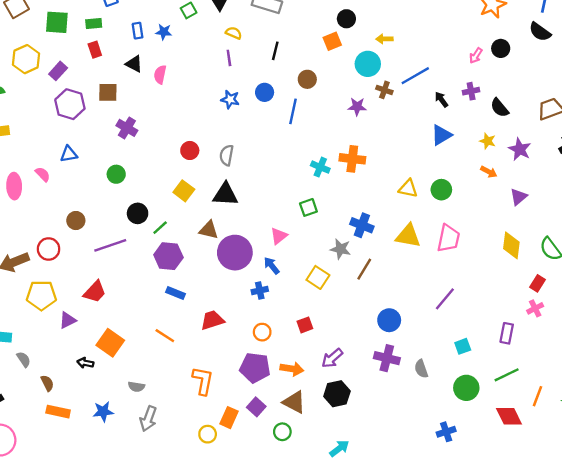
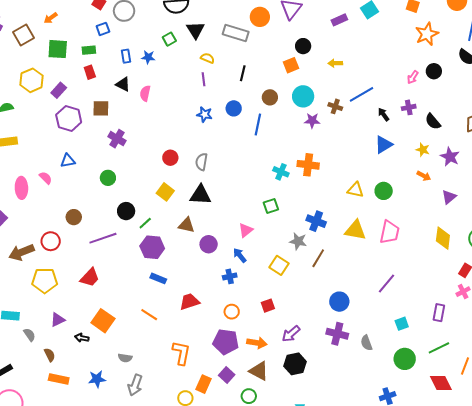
cyan circle: (368, 64) -> (303, 96), moved
purple circle: (235, 253) -> (209, 244), size x0.6
purple triangle: (68, 320) -> (58, 320), moved

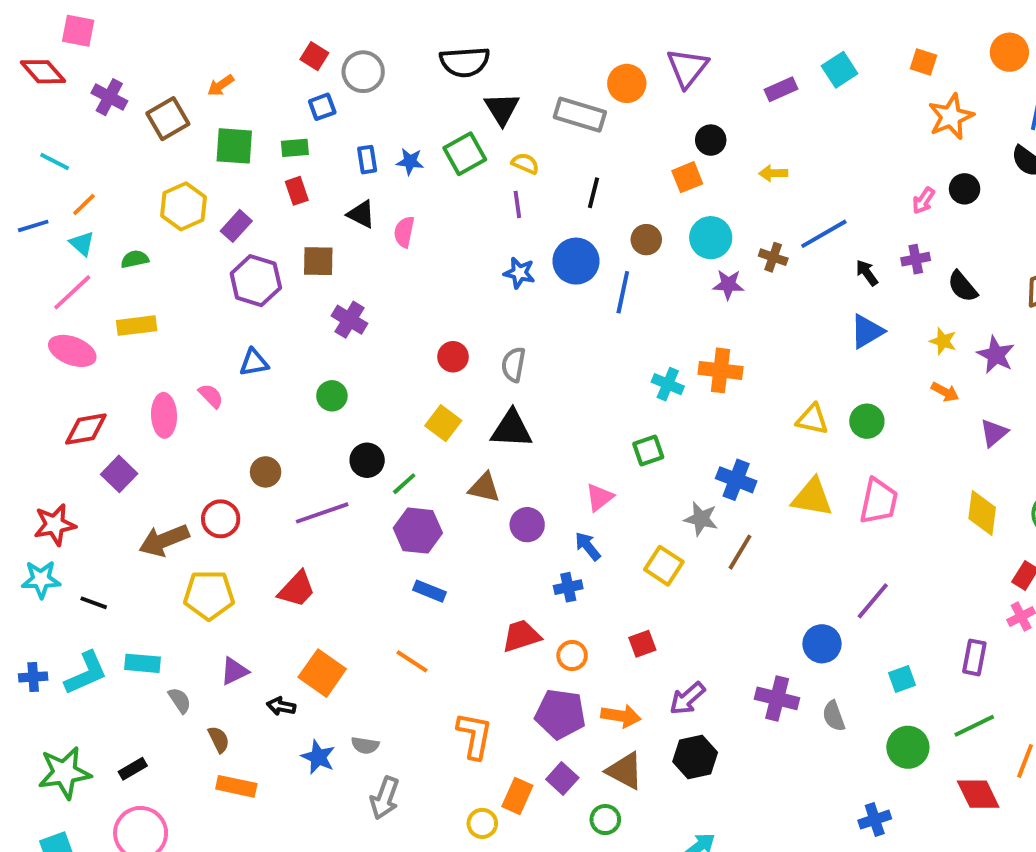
green square: (169, 39) -> (465, 154), moved, size x1.5
blue circle: (234, 108) -> (576, 261), size x1.5
red trapezoid: (189, 302) -> (521, 636), moved
blue circle: (339, 302) -> (822, 644), moved
blue star: (97, 379) -> (318, 757), moved, turned 30

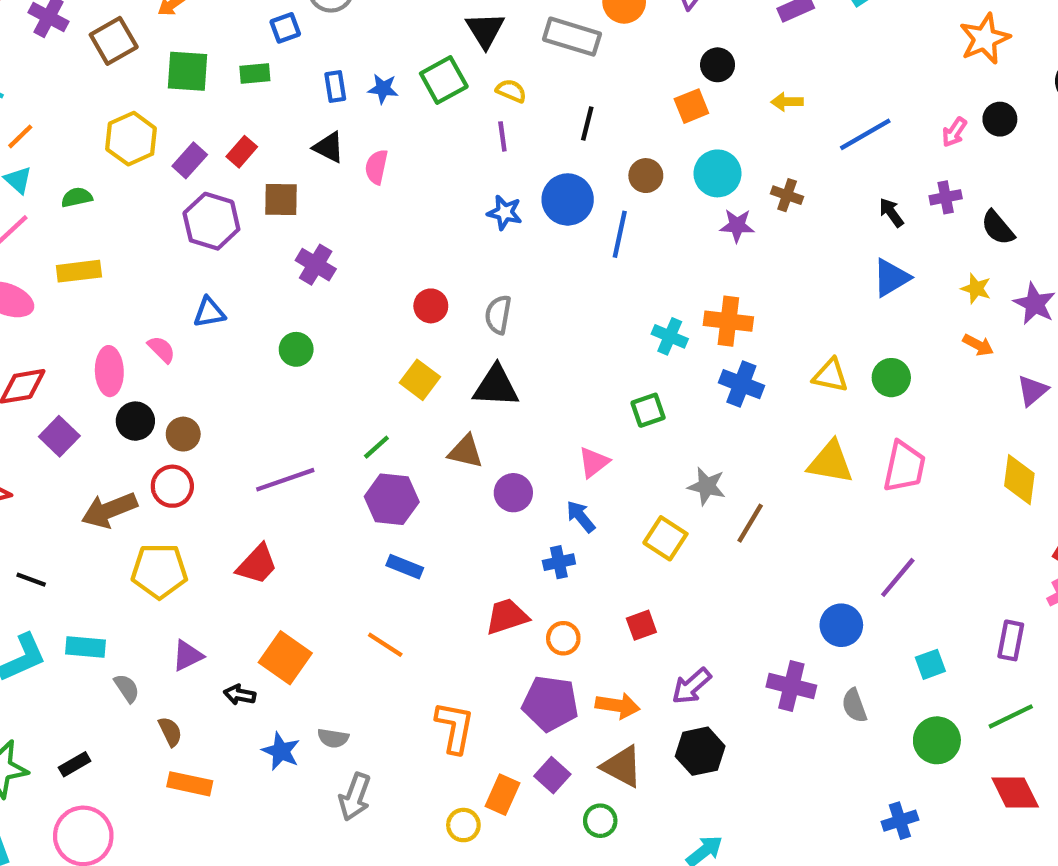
red rectangle: (297, 191) -> (242, 152), moved, turned 60
blue line: (824, 234) -> (865, 134), moved
black circle: (367, 460) -> (135, 421), moved
brown circle: (266, 472) -> (183, 434), moved
blue cross: (736, 480) -> (741, 384), moved

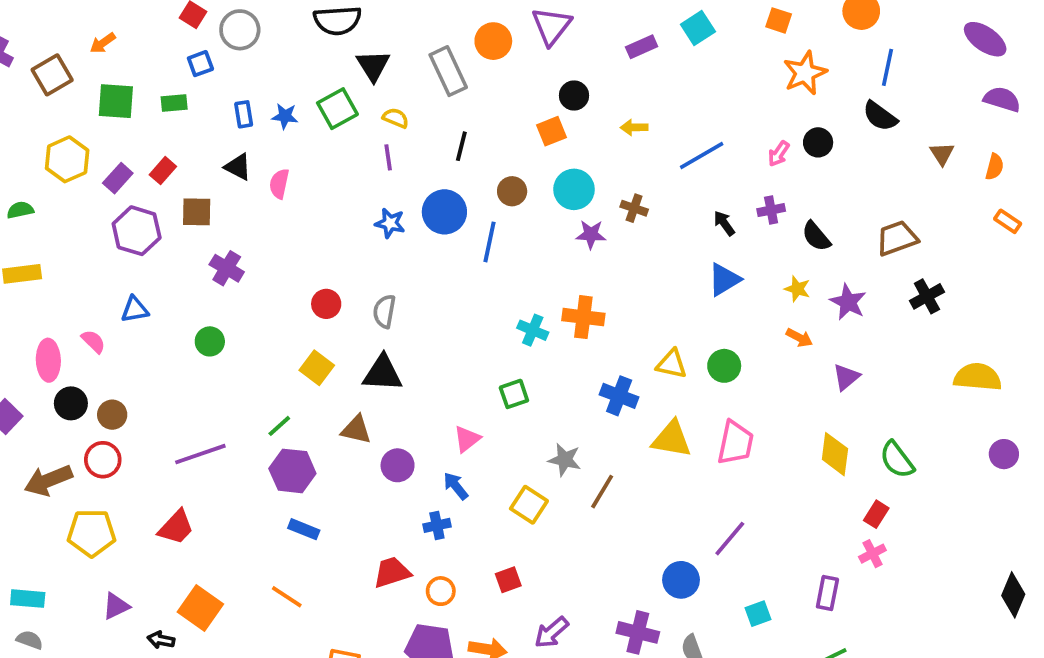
gray rectangle: (572, 37) -> (448, 71), turned 48
blue cross: (741, 384) -> (619, 396), moved
gray semicircle: (127, 688) -> (30, 640), moved, turned -36

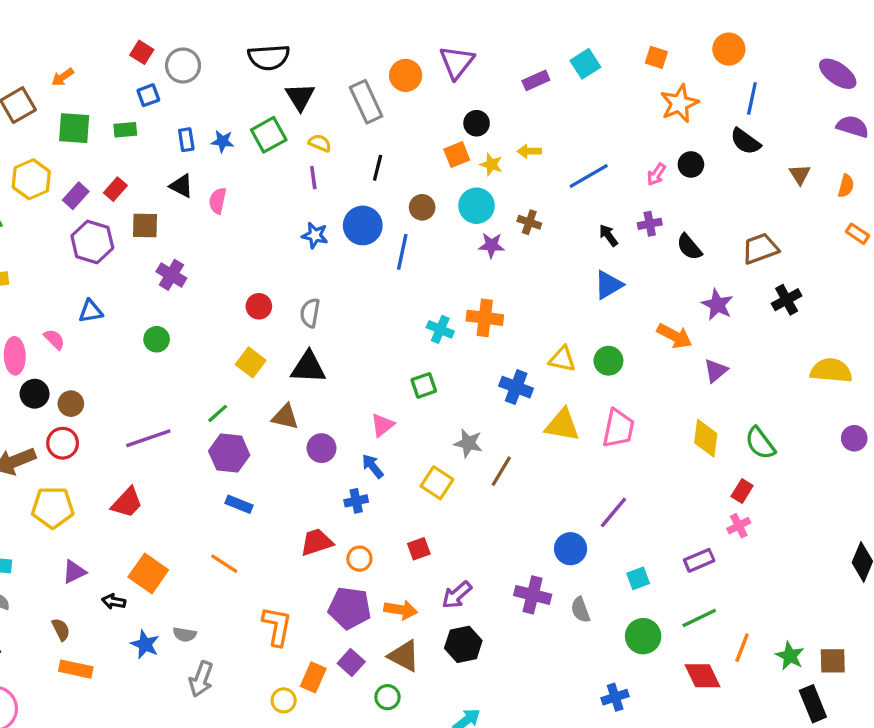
yellow star: (797, 289) -> (491, 164), moved
orange arrow: (799, 338) -> (674, 336), size x1.5
purple rectangle: (827, 593) -> (699, 560), turned 56

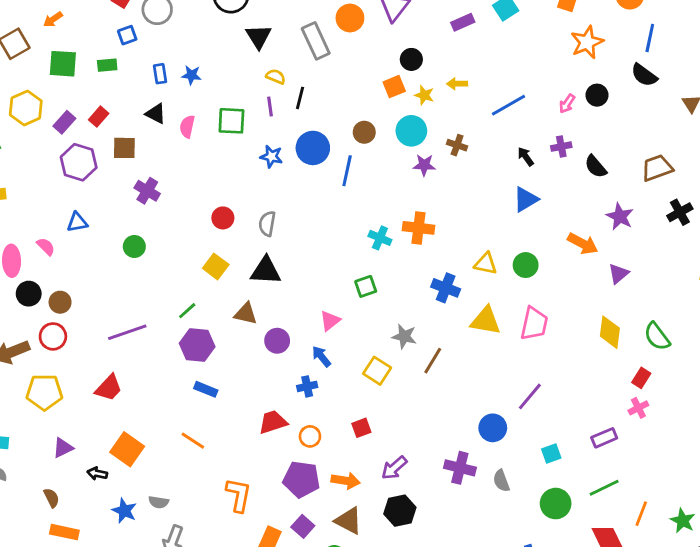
green square: (269, 135) -> (231, 121), moved, turned 32
black line: (378, 168) -> (300, 98), moved

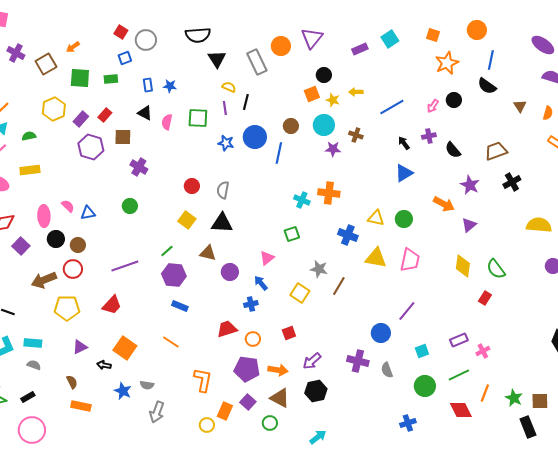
blue triangle: (77, 222) -> (88, 213), moved
pink cross: (638, 408) -> (483, 351), moved

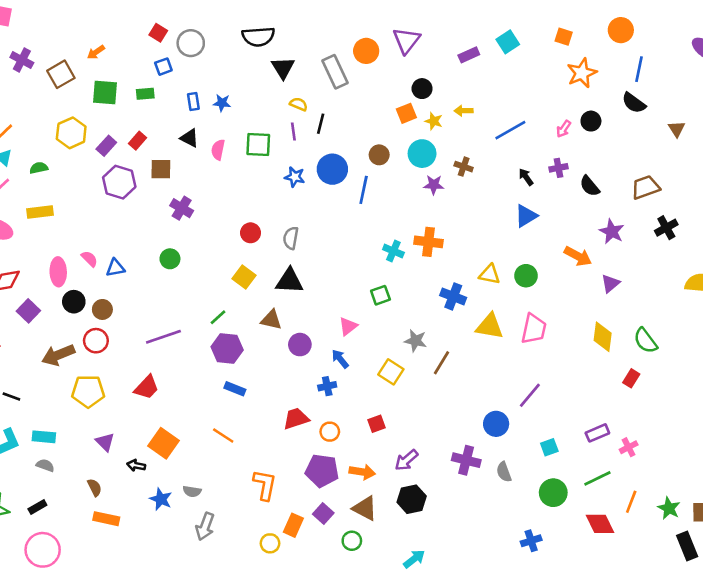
purple triangle: (80, 347) -> (105, 442), turned -49

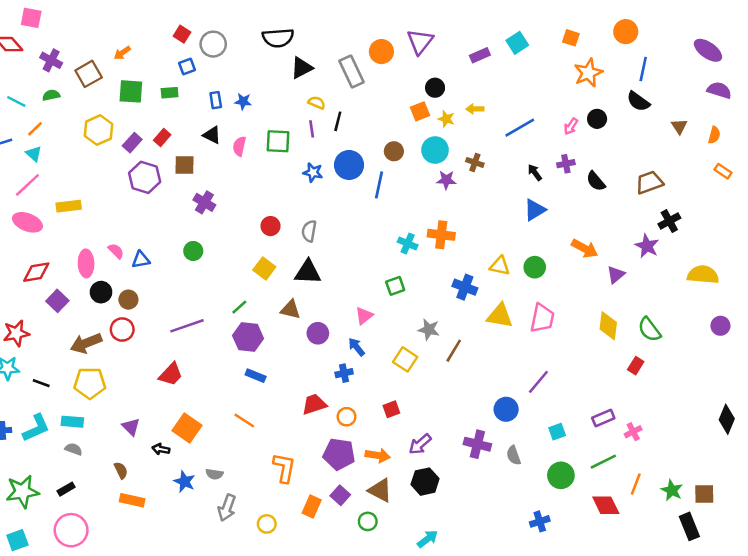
black triangle: (283, 68) -> (302, 68), turned 35
green semicircle: (39, 168) -> (51, 95), moved
purple star: (612, 232) -> (647, 246), moved
yellow pentagon: (88, 391) -> (90, 383), moved
yellow circle: (270, 543) -> (267, 524), moved

